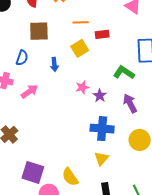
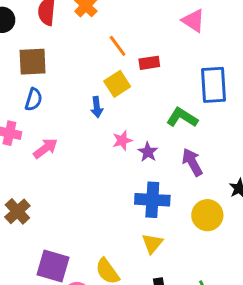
orange line: (81, 22) -> (118, 46), turned 56
brown square: (39, 31) -> (33, 62), moved
blue arrow: (54, 64) -> (97, 107), moved

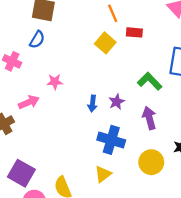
yellow square: (117, 84) -> (105, 43), turned -30
blue arrow: (97, 107) -> (93, 104), moved
pink star: (122, 140) -> (55, 82), moved
pink arrow: (45, 148) -> (29, 102), moved

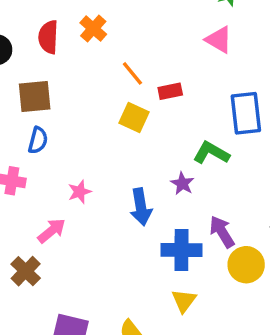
purple star: (117, 102) -> (182, 183), moved
blue arrow: (93, 104) -> (141, 207), size x1.5
purple arrow: (149, 118) -> (222, 232), moved

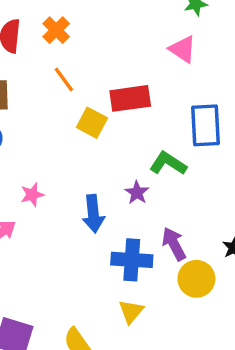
orange line: (132, 73) -> (64, 80), moved
red rectangle: (170, 91) -> (130, 98), size x1.6

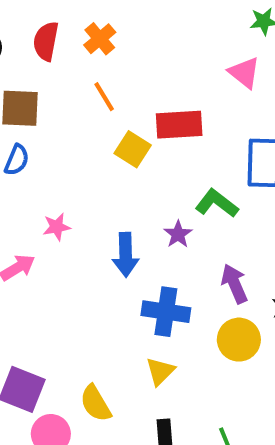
purple arrow: (174, 244) -> (234, 284), moved

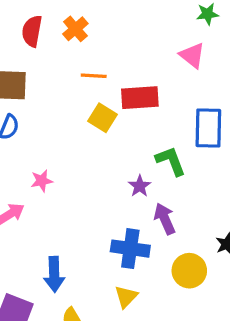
orange line: (104, 97) -> (94, 76), moved, turned -55
green L-shape: (217, 203) -> (171, 161), turned 32
blue arrow: (126, 255) -> (54, 274), moved
purple arrow: (234, 284) -> (165, 219), moved

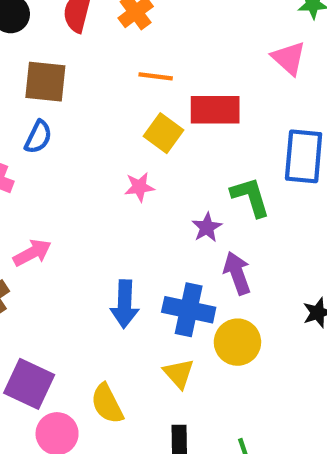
pink star: (42, 181) -> (139, 187), moved
yellow circle: (189, 271) -> (237, 342), moved
blue arrow: (54, 274) -> (125, 304), moved
yellow triangle: (126, 297) -> (179, 373), turned -30

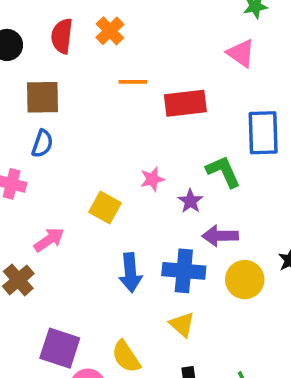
yellow square: (164, 133) -> (105, 208), moved
pink star: (139, 187) -> (152, 179), moved
purple arrow: (237, 273) -> (220, 236), turned -64
yellow circle: (237, 342) -> (245, 280), moved

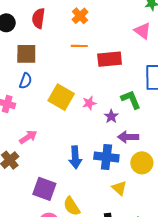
orange cross: (110, 31) -> (80, 16), moved
yellow square: (105, 208) -> (61, 97), moved, size x1.4
yellow triangle: (182, 324) -> (119, 188), moved
purple square: (60, 348) -> (44, 189), moved

